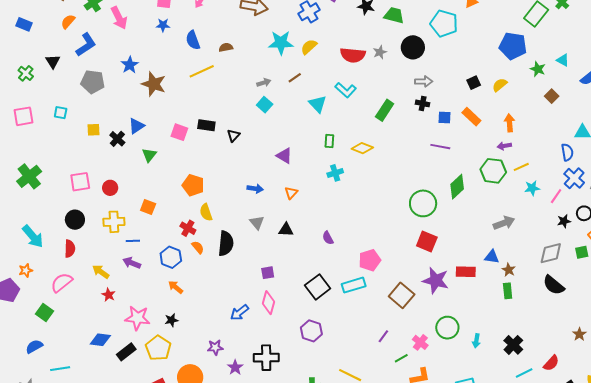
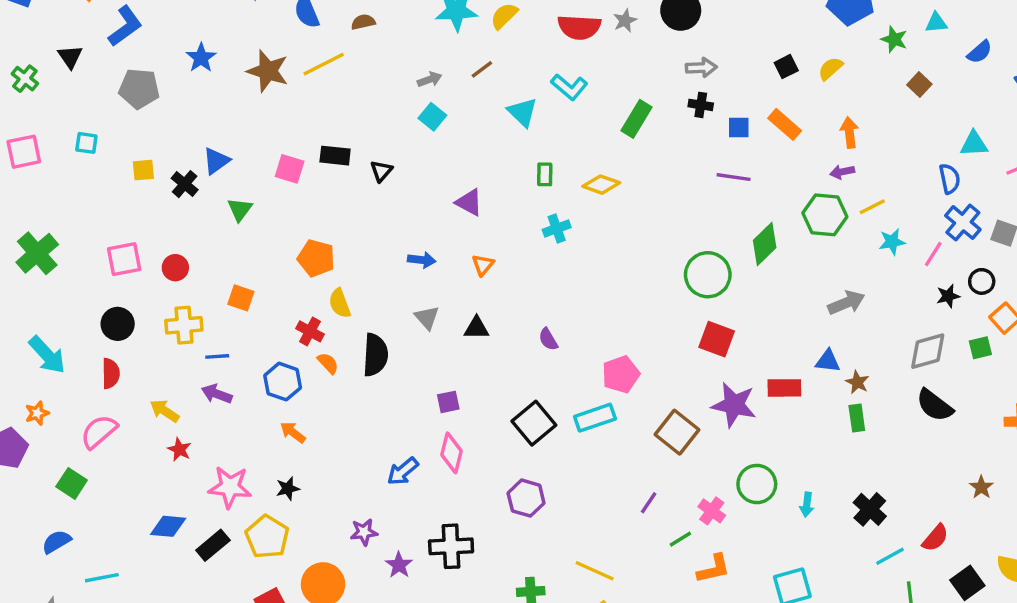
cyan triangle: (563, 60) -> (936, 23), turned -32
brown star: (154, 84) -> (268, 71), moved

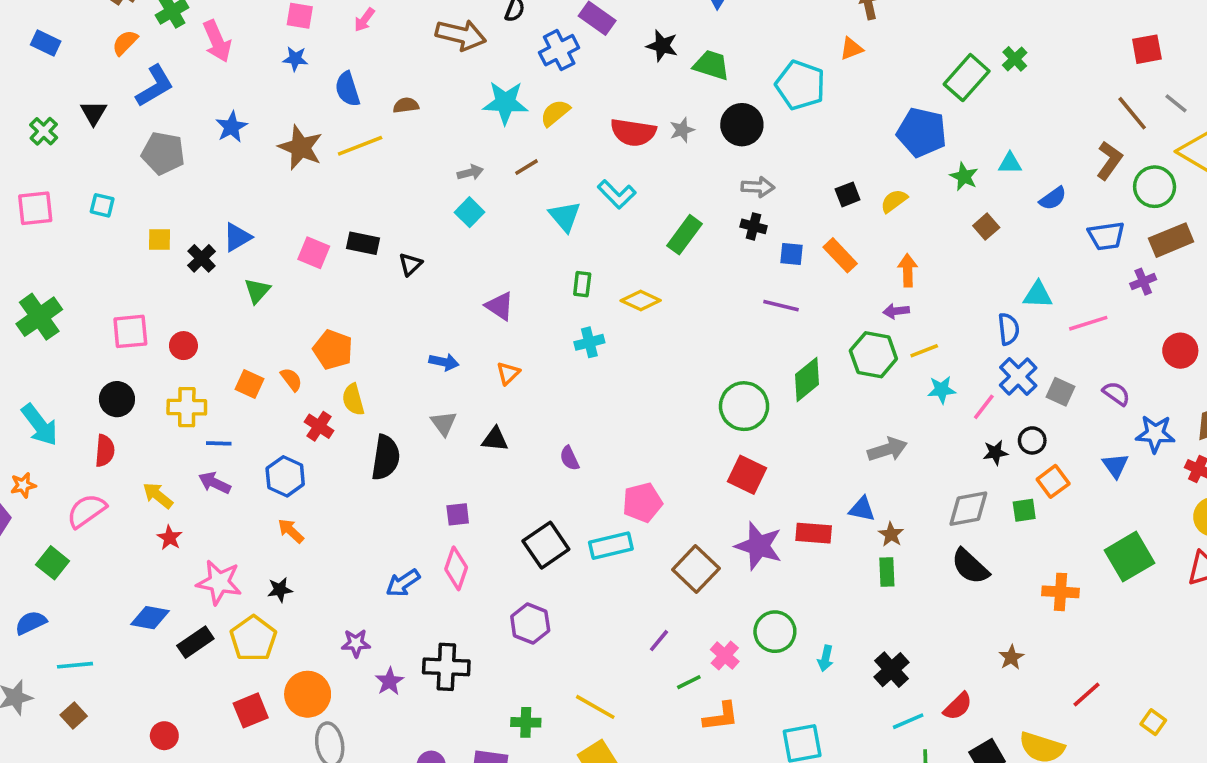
orange semicircle: (328, 363) -> (291, 379), moved

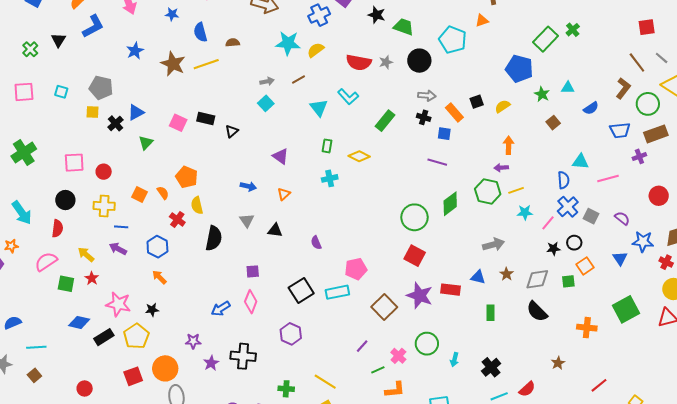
gray pentagon: (163, 153) -> (101, 88), moved
orange rectangle: (840, 255) -> (454, 112), moved
brown star: (891, 534) -> (507, 274), moved
green square: (53, 563) -> (66, 284), moved, turned -30

